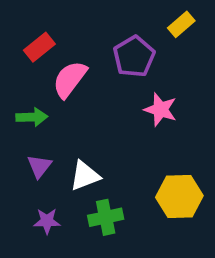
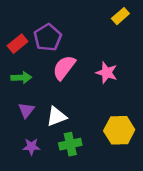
red rectangle: (39, 47) -> (18, 44), moved
purple pentagon: (134, 57) -> (48, 37), moved
pink semicircle: (70, 79) -> (64, 68), moved

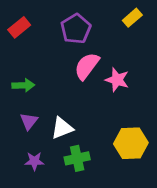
purple pentagon: (48, 37) -> (76, 29), moved
red rectangle: (18, 44) -> (19, 27), moved
pink semicircle: (64, 68) -> (87, 66), moved

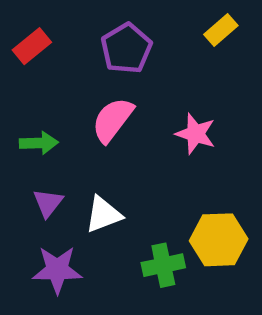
pink semicircle: (87, 66) -> (113, 120), moved
green cross: (77, 158) -> (163, 265), moved
purple star: (34, 161) -> (57, 270), size x1.5

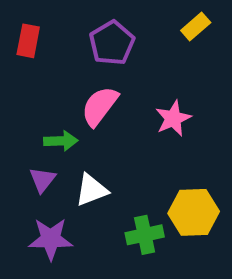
red rectangle: (32, 46) -> (28, 41), turned -40
pink star: (196, 134) -> (173, 118), turned 30
green arrow: (39, 143) -> (61, 141), moved

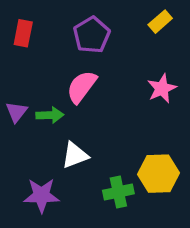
pink star: (173, 118) -> (162, 88), moved
purple triangle: (42, 180) -> (16, 112), moved

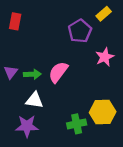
purple pentagon: (92, 35) -> (80, 31), moved
pink semicircle: (82, 87) -> (58, 72), moved
white triangle: (75, 155) -> (34, 100), moved, turned 30

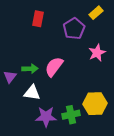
red rectangle: (15, 21) -> (38, 19), moved
purple triangle: (11, 72) -> (10, 77), moved
purple star: (27, 126) -> (46, 117), moved

